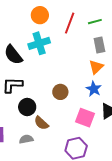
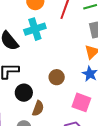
brown semicircle: (41, 123) -> (38, 108), turned -112

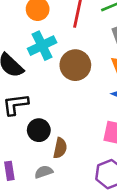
brown circle: (57, 77) -> (75, 65), moved, size x1.5

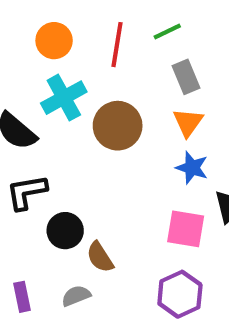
brown semicircle: (60, 148) -> (100, 257), turned 138

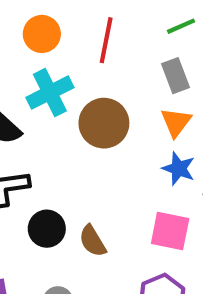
green line: (167, 32) -> (181, 26), moved
brown semicircle: (100, 257) -> (93, 241), moved

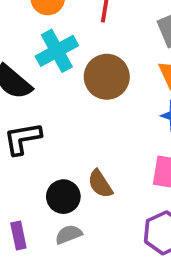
black circle: (47, 229) -> (63, 197), moved

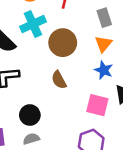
brown semicircle: (100, 184) -> (59, 80), moved

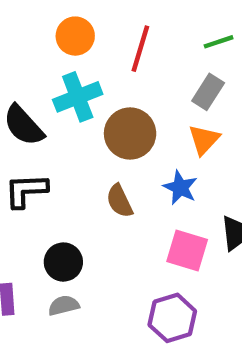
gray rectangle: (104, 18) -> (208, 92), turned 48
blue star: (104, 70) -> (180, 188), moved

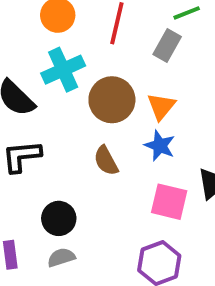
gray rectangle: (208, 92) -> (167, 45), moved
orange triangle: (204, 140) -> (161, 106), moved

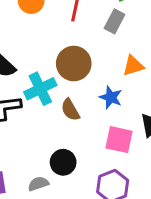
cyan cross: (63, 70) -> (40, 89), moved
orange triangle: (161, 106) -> (133, 66), moved, turned 35
black circle: (59, 218) -> (63, 162), moved

